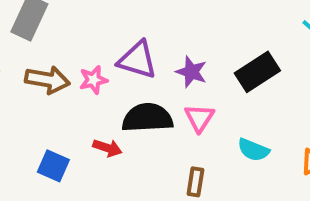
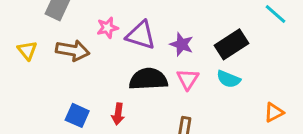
pink star: (93, 80) -> (107, 28), moved
red arrow: (107, 148) -> (118, 114), moved, turned 80
cyan semicircle: (253, 150) -> (229, 79), moved

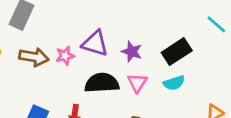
pink star: (107, 28) -> (65, 56), moved
cyan semicircle: (229, 79) -> (174, 83), turned -40

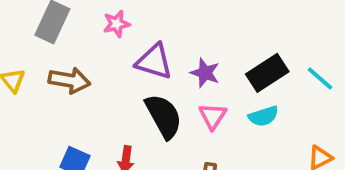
cyan line: (216, 24) -> (320, 78), moved
pink star: (65, 56) -> (116, 24), moved
black semicircle: (102, 83) -> (164, 116), turned 64

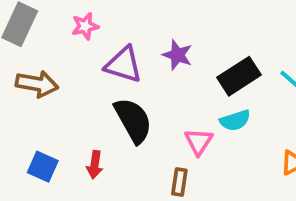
purple star: (205, 73) -> (177, 55), moved
pink triangle: (213, 116) -> (199, 142), moved

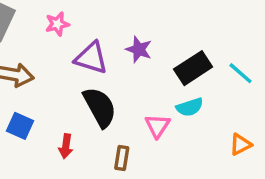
blue square: (43, 167) -> (20, 126), moved
brown rectangle: (179, 182) -> (122, 158), moved

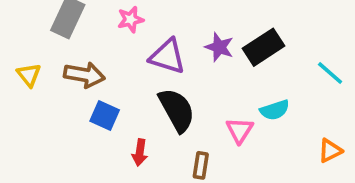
black rectangle: (193, 68) -> (264, 47), moved
blue square: (20, 126) -> (105, 116), moved

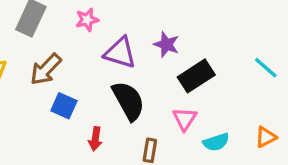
black rectangle: (264, 47) -> (196, 76), moved
brown arrow: (84, 75) -> (46, 69), turned 124
cyan semicircle: (275, 110) -> (216, 142), moved

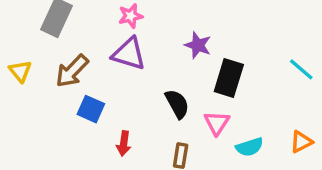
pink star: (87, 20) -> (131, 16), moved
purple triangle: (120, 53) -> (129, 54), moved
black rectangle: (196, 76) -> (229, 78), turned -40
black semicircle: (128, 101) -> (177, 104), moved, size x0.7

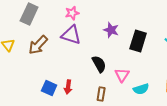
black rectangle: (229, 78) -> (138, 41), moved
blue square: (91, 109) -> (49, 88), moved

